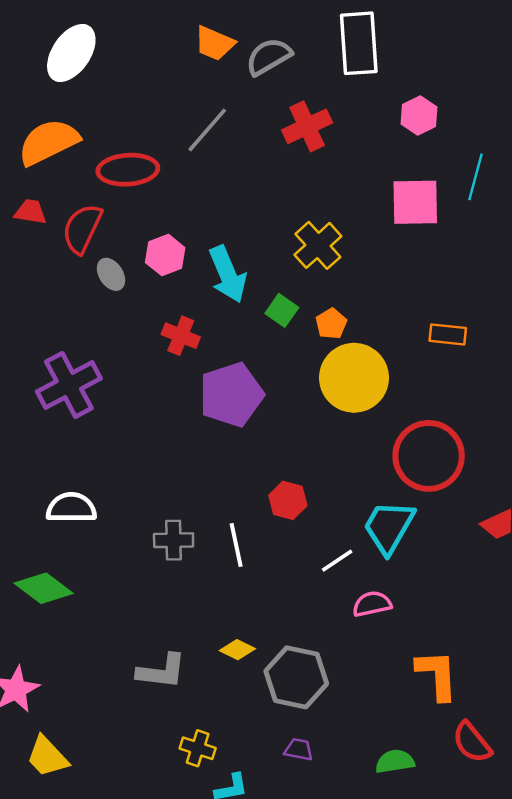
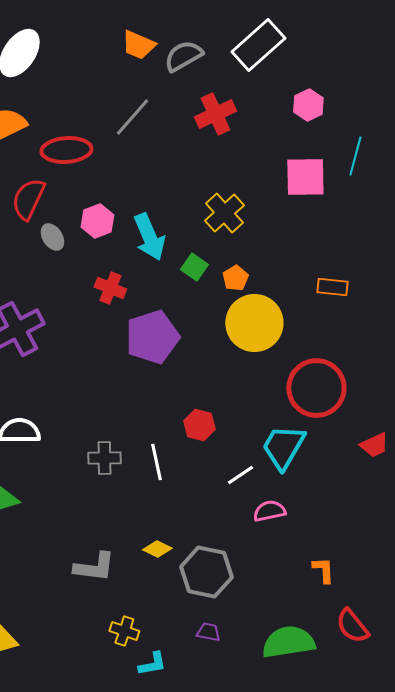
white rectangle: (359, 43) -> (258, 45), turned 52
orange L-shape: (437, 675) -> (323, 570), size x0.6
green semicircle: (395, 761) -> (288, 642), size x1.6

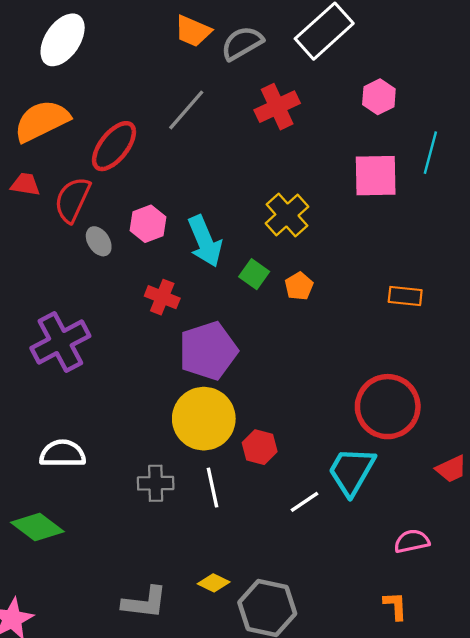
red ellipse: (66, 150) -> (114, 146), turned -48
yellow circle: (254, 323) -> (204, 419), moved
pink semicircle: (269, 511) -> (412, 541), moved

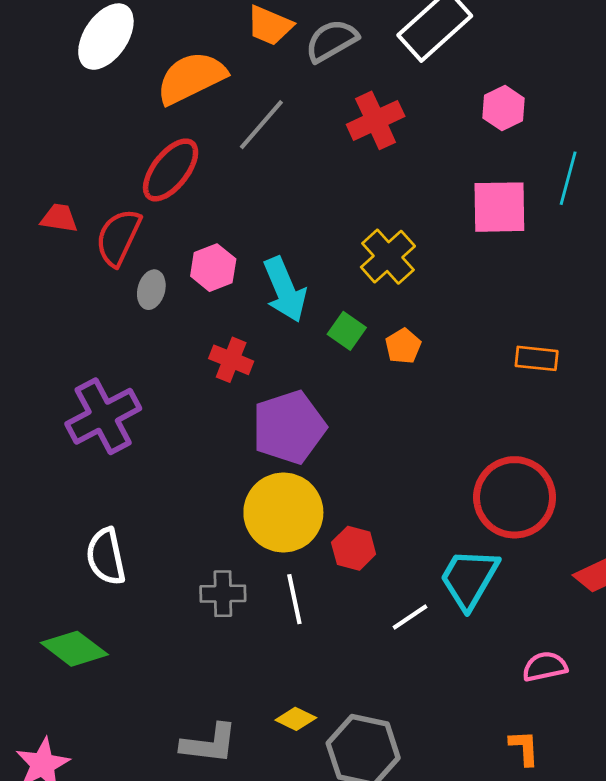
orange semicircle: (42, 121) -> (191, 78), moved
gray ellipse: (99, 241) -> (151, 290), turned 48
white semicircle: (63, 454) -> (106, 557), turned -102

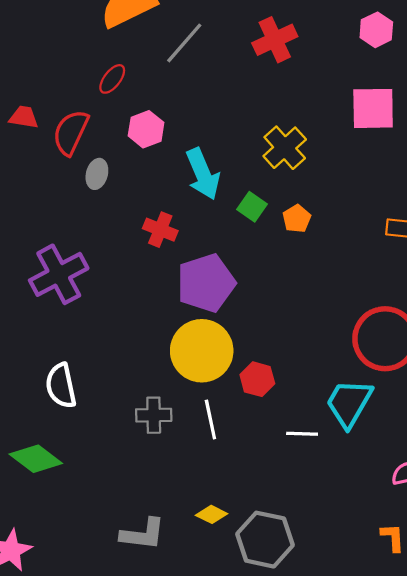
red ellipse: (171, 170) -> (112, 79), size x0.6
pink hexagon: (213, 268) -> (146, 129), moved
white line: (410, 617) -> (302, 434), turned 36

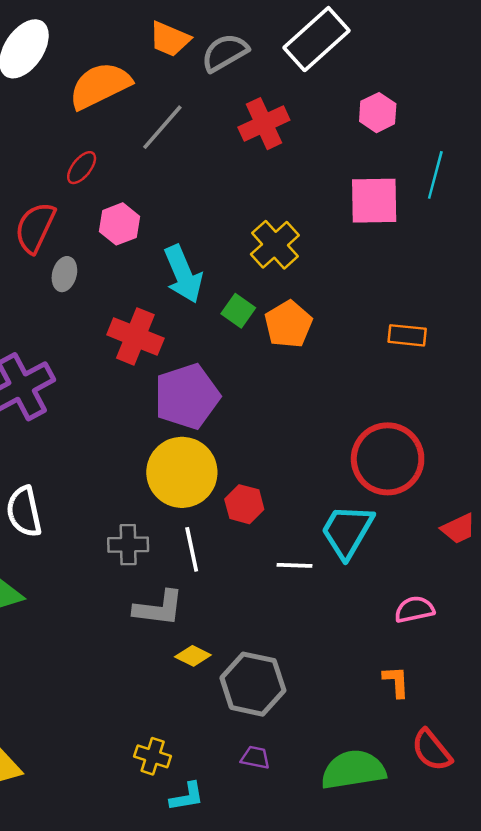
orange pentagon: (297, 219) -> (288, 324), size x1.5
red cross: (160, 230) -> (135, 336), size x1.4
gray L-shape: (143, 534) -> (159, 608), moved

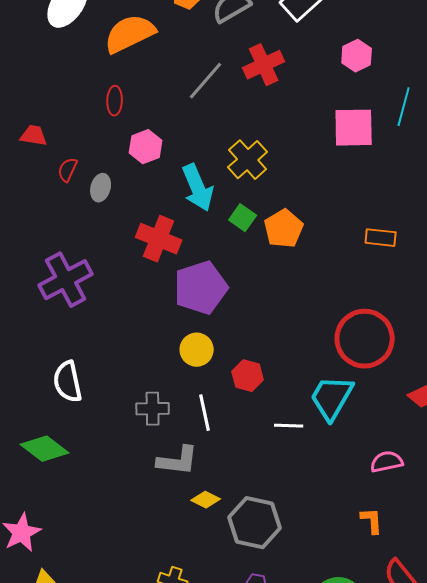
gray line: (162, 127) -> (206, 81), moved
red ellipse: (82, 168) -> (115, 101), turned -36
red semicircle: (35, 228) -> (68, 170), moved, size x0.6
yellow cross: (275, 245) -> (248, 160), moved
yellow circle: (182, 472) -> (197, 350), size x0.6

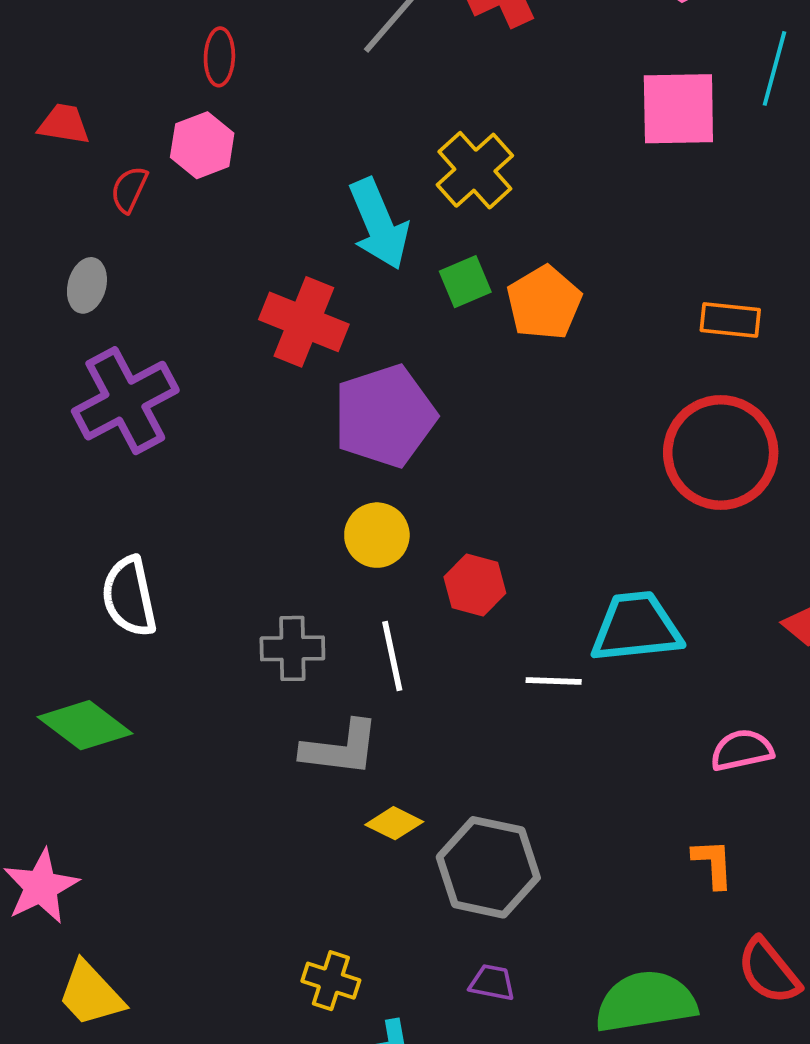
pink hexagon: (146, 147) -> (202, 145), moved
gray ellipse: (101, 188) -> (87, 285), moved
green square: (243, 218) -> (465, 282), turned 32
red circle: (365, 339) -> (721, 452), moved
cyan trapezoid: (332, 398) -> (636, 627), turned 54

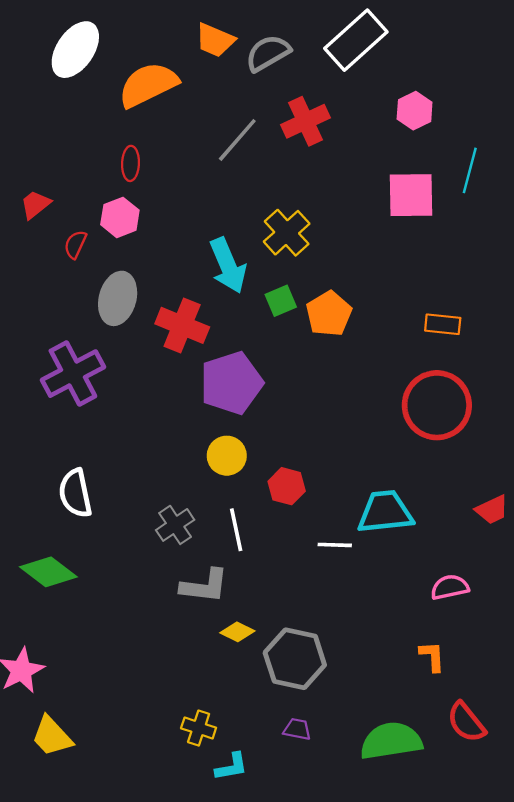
red trapezoid: (64, 124) -> (35, 205), turned -48
gray ellipse: (87, 285) -> (118, 298), moved, size x1.6
gray cross: (292, 648) -> (175, 525), turned -33

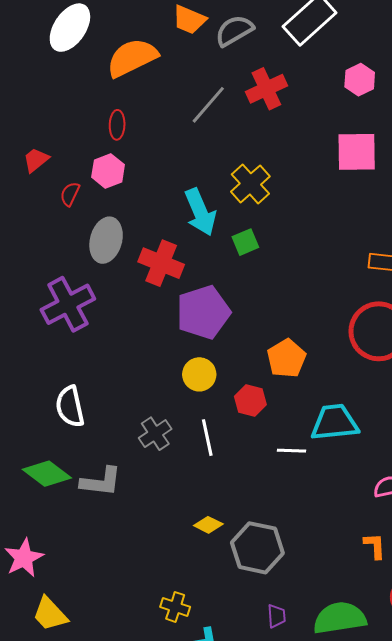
orange pentagon: (329, 314) -> (286, 358), moved
gray L-shape: (204, 586) -> (101, 482), moved
purple trapezoid: (297, 729) -> (276, 616), moved, turned 75

